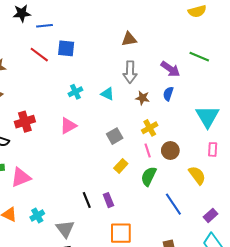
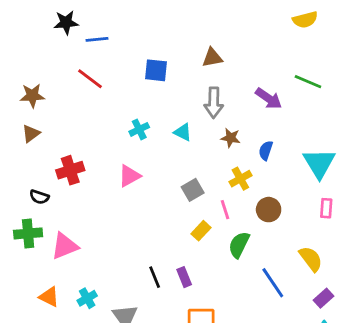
blue square: (66, 48) -> (156, 70), moved
blue semicircle: (168, 94) -> (266, 151), moved
pink line: (148, 150) -> (225, 210), moved
yellow semicircle: (197, 175) -> (311, 259), moved

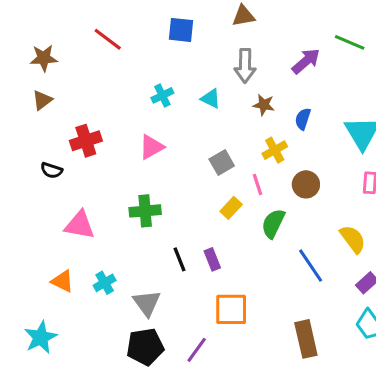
purple arrow: (269, 98) -> (306, 61), turned -76
green cross: (28, 233) -> (145, 211), moved
pink triangle: (65, 246) -> (80, 225), turned 32

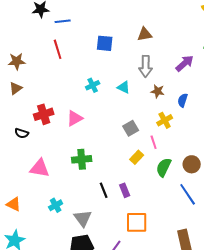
red line: (108, 39) -> (58, 49), turned 36
pink triangle: (151, 147) -> (75, 118), moved
brown circle: (306, 184) -> (192, 164), moved
orange triangle: (62, 281) -> (14, 204), moved

